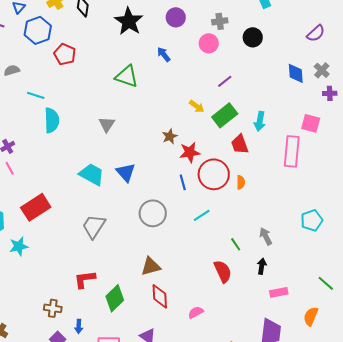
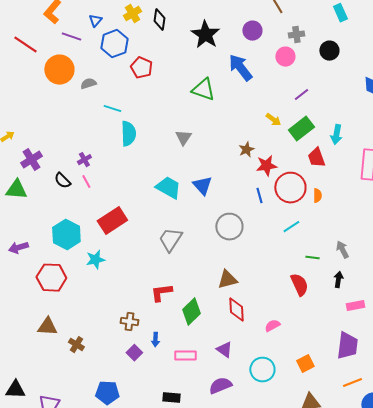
blue arrow: (164, 54) -> (240, 68), size x1.8
cyan line: (202, 215) -> (291, 227), moved
green line: (236, 244) -> (312, 258), turned -48

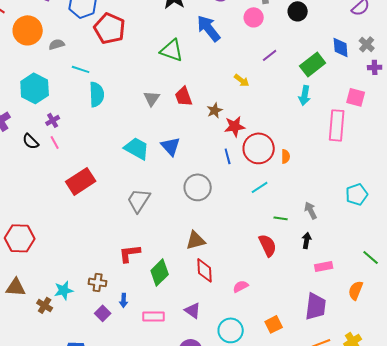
red pentagon: (141, 68) -> (110, 28), size x1.4
green rectangle: (301, 129) -> (313, 64), moved
red trapezoid: (316, 158) -> (184, 96), moved
cyan hexagon: (66, 235) -> (35, 88), moved
cyan star: (95, 260) -> (64, 290), moved

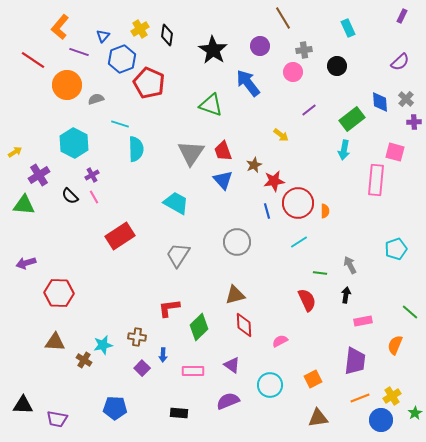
gray triangle: (152, 98) -> (191, 153), size x1.6
blue triangle: (171, 146) -> (223, 180), moved

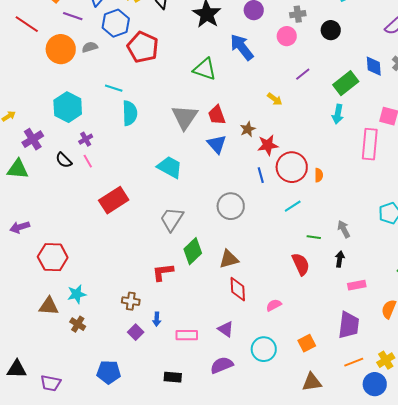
gray semicircle: (96, 99) -> (90, 47), moved
green diamond: (199, 327) -> (193, 251), moved
cyan star: (103, 345) -> (77, 294), moved

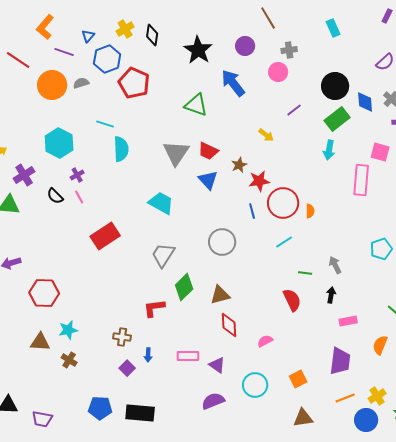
black circle: (331, 30) -> (335, 86), moved, size x1.4
red trapezoid: (217, 115) -> (208, 151), turned -45
pink rectangle: (187, 335) -> (188, 356), moved
black rectangle: (173, 377) -> (140, 413), moved, size x1.6

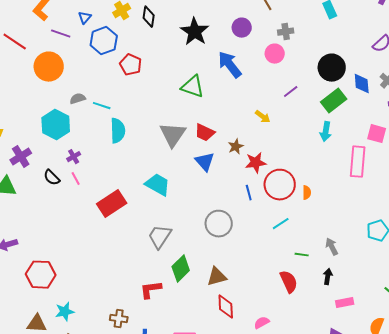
gray semicircle: (81, 83) -> (78, 99), moved
red pentagon: (134, 83) -> (131, 65), size x0.7
red rectangle: (105, 236) -> (112, 204), moved

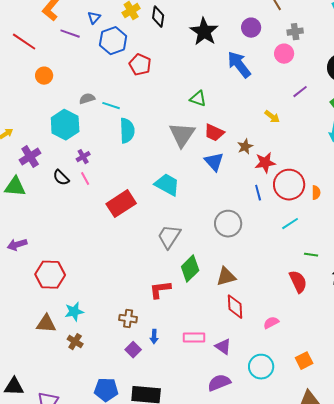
orange circle: (49, 67) -> (44, 76), moved, size x0.6
green triangle: (193, 87) -> (198, 99), moved, size x0.7

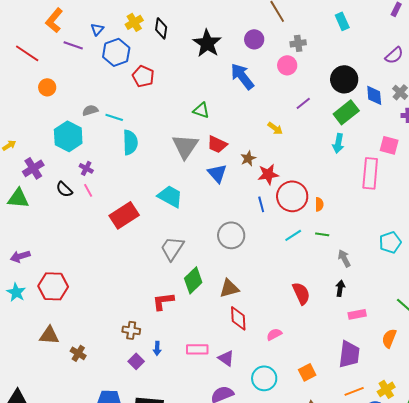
purple cross: (83, 157) -> (86, 168), turned -32
green line: (311, 255) -> (322, 234), moved
cyan star: (74, 312) -> (16, 292), moved, turned -30

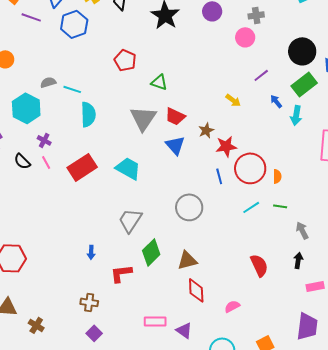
red pentagon: (143, 76) -> (125, 60), moved
blue arrow: (242, 76) -> (276, 101), moved, size x0.5
red rectangle: (124, 215) -> (82, 167), moved
blue arrow: (157, 348) -> (91, 252), moved

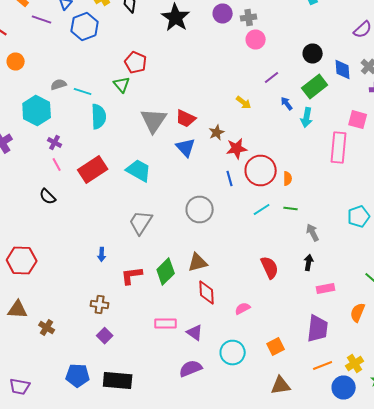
gray cross: (256, 15) -> (249, 18), moved
black circle: (302, 51) -> (313, 54), size x0.7
green triangle: (159, 82) -> (122, 84), moved, turned 30
black semicircle: (22, 161) -> (48, 196), moved
green diamond: (151, 252) -> (166, 272), moved

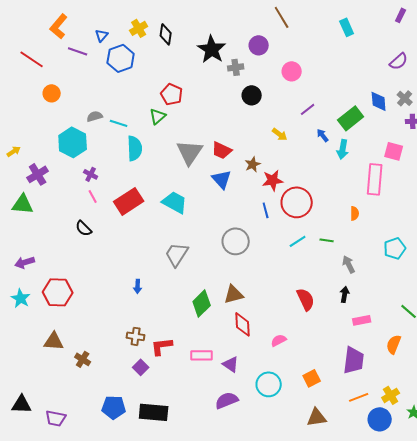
gray cross: (249, 18) -> (236, 67), moved
black circle: (313, 54) -> (252, 95), moved
green triangle: (122, 84) -> (158, 116), turned 30
orange semicircle: (288, 178) -> (355, 213), moved
red L-shape: (132, 276) -> (162, 346), moved

